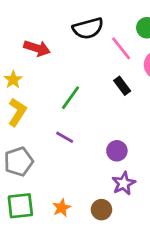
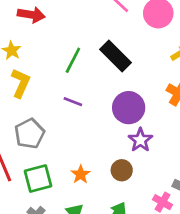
black rectangle: (122, 86) -> (116, 56), moved, size x1.6
purple circle: (117, 151) -> (129, 108), size x1.5

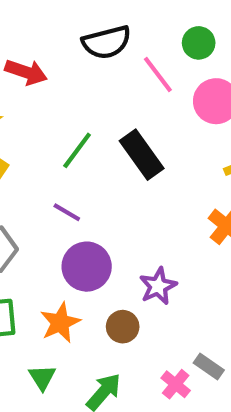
purple circle: (129, 108) -> (87, 267), moved
orange star: (81, 174) -> (60, 323), size x1.4

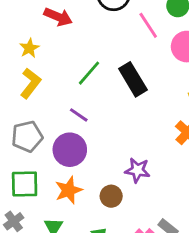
purple circle: (87, 267) -> (70, 150), moved
purple star: (158, 286) -> (137, 170), turned 30

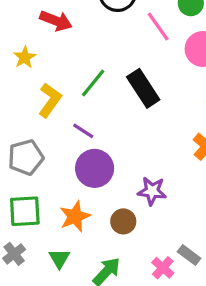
yellow L-shape: (31, 83) -> (50, 100), moved
purple circle: (70, 150) -> (95, 168), moved

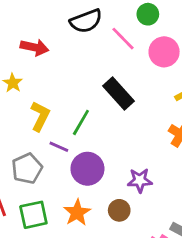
green line: (93, 83) -> (81, 122), moved
purple line: (83, 131) -> (59, 147), moved

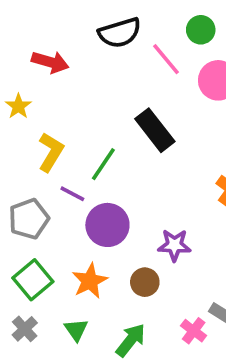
green square: (33, 215) -> (33, 280), turned -32

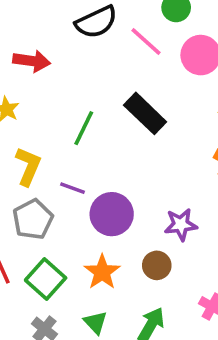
yellow L-shape: (51, 152) -> (28, 166), moved
green line: (103, 164) -> (84, 128), moved

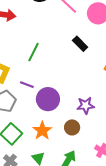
black rectangle: (145, 113) -> (80, 44), moved, size x0.7

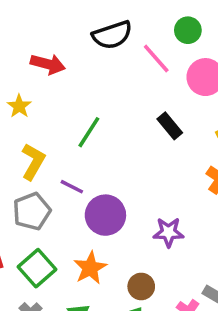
brown circle: (72, 127) -> (141, 286), moved

